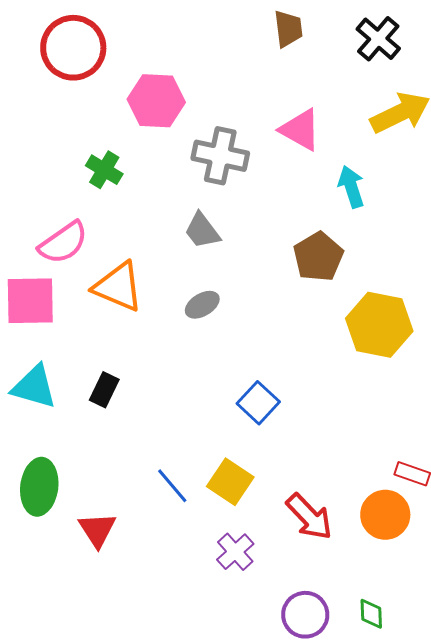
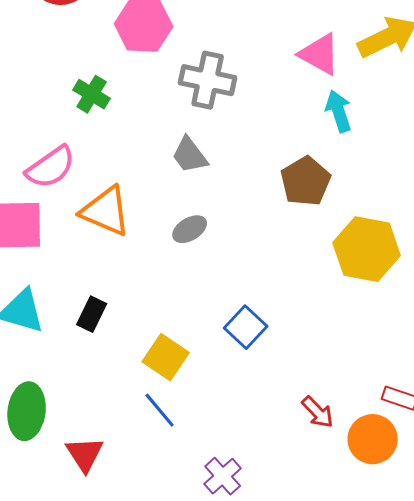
pink triangle: (300, 130) -> (320, 54), moved
yellow square: (230, 482) -> (166, 357), moved
red arrow: (309, 517) -> (318, 412), moved, size x0.7

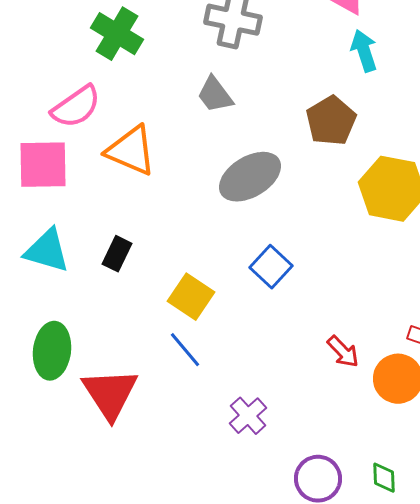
green cross: (92, 94) -> (117, 34), size x1.4
gray ellipse: (190, 229) -> (250, 177), moved, size x1.8
red triangle: (85, 454) -> (110, 394), size x1.5

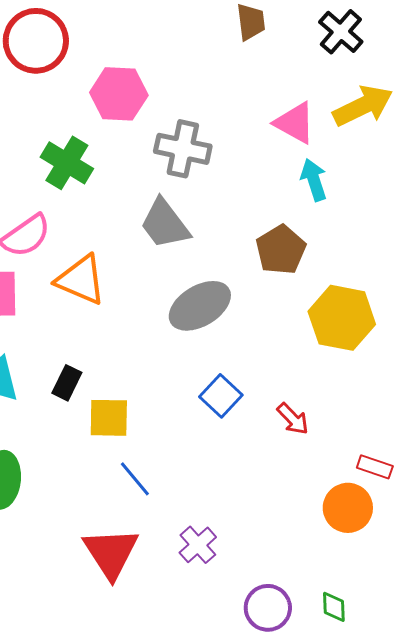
gray trapezoid: (215, 95) -> (165, 224), size x1.4
yellow square: (191, 297) -> (109, 418), moved, turned -33
red arrow: (343, 352) -> (293, 419), moved
red triangle: (110, 394) -> (111, 553), moved

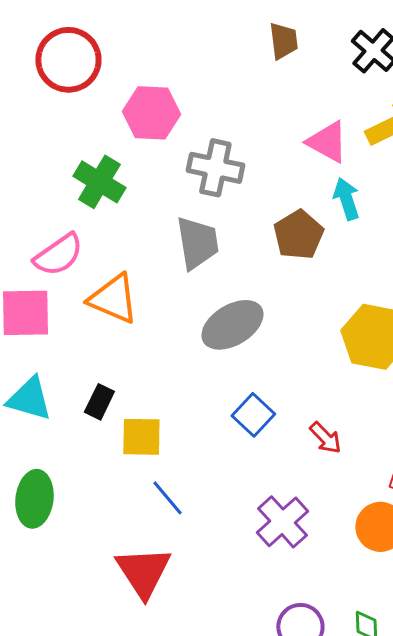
gray trapezoid: (165, 224) -> (197, 243), turned -152
brown pentagon: (281, 250) -> (298, 235), moved
purple cross: (198, 545) -> (282, 522), moved, size x1.4

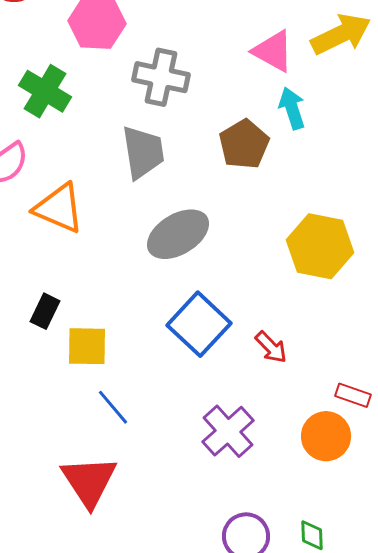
blue square: (253, 415) -> (199, 324), size x1.5

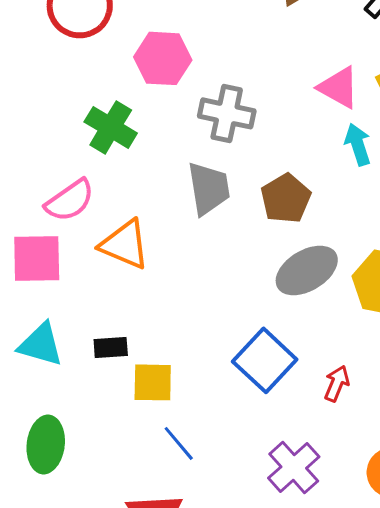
brown pentagon: (244, 144) -> (286, 198), moved
gray ellipse: (178, 234) -> (307, 270), moved
black rectangle: (45, 311) -> (111, 347), turned 60
red arrow: (271, 347) -> (337, 383), turned -114

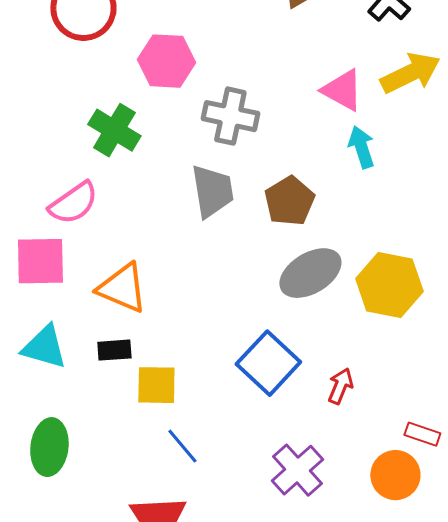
orange triangle: (125, 244) -> (122, 288), moved

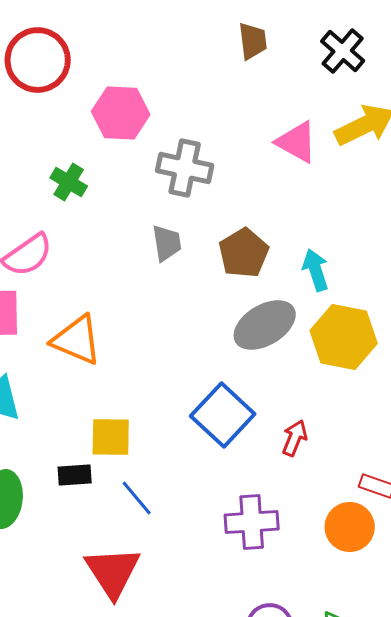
green cross: (114, 130) -> (69, 182), size x0.7
cyan arrow: (361, 147) -> (316, 270), moved
gray trapezoid: (212, 191) -> (167, 243), size x0.7
black rectangle: (114, 350) -> (75, 475), moved
purple cross: (297, 470) -> (252, 522), turned 38

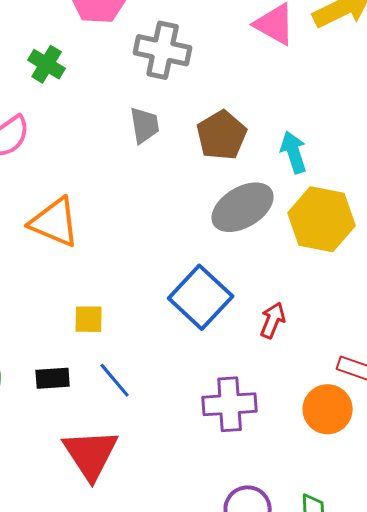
yellow square: (111, 437) -> (89, 319), size x0.7
black rectangle: (75, 475) -> (53, 378), moved

